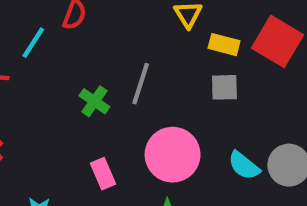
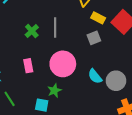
gray line: (141, 84) -> (55, 28), turned -30
gray square: (224, 87) -> (94, 38), turned -32

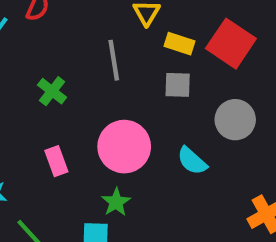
gray line: (55, 28) -> (114, 60), moved
gray square: (94, 38) -> (178, 85), turned 32
gray circle: (116, 81) -> (235, 120), moved

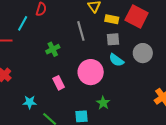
green cross: (52, 91) -> (53, 49), turned 32
cyan semicircle: (192, 161) -> (116, 60), moved
green star: (116, 202) -> (103, 103), moved

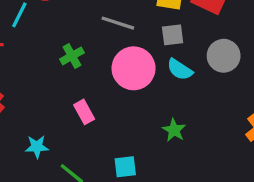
gray line: (81, 31) -> (118, 23), turned -54
pink circle: (91, 72) -> (134, 68), moved
green star: (103, 103) -> (174, 130), moved

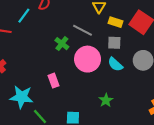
green cross: (72, 56) -> (62, 44), moved, turned -32
cyan star: (37, 147) -> (22, 97), size x1.6

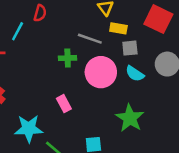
yellow rectangle: (115, 22) -> (118, 28), moved
green cross: (62, 44) -> (68, 58), turned -32
green star: (106, 100) -> (130, 118), size x1.6

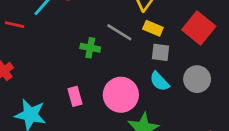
pink circle: (101, 72) -> (121, 95), moved

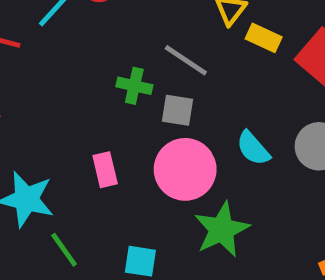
yellow rectangle: (153, 28) -> (264, 38), moved
gray square: (161, 52) -> (178, 110), moved

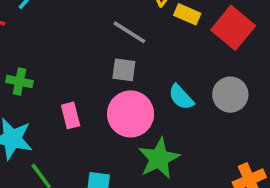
green cross: (134, 86) -> (19, 82), moved

